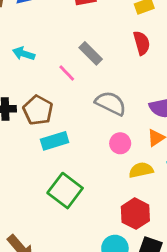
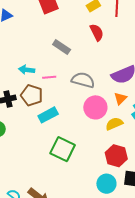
cyan arrow: (24, 54) -> (27, 70), moved
pink line: (67, 73) -> (49, 77), moved, turned -40
pink circle: (120, 143) -> (95, 107), size x1.5

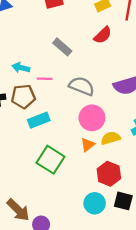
red semicircle: (97, 32) -> (103, 35), turned 66
brown pentagon: (32, 95) -> (23, 96), turned -30
orange triangle: (120, 98) -> (88, 145), moved

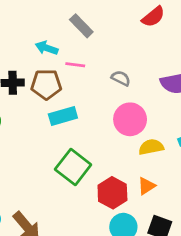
gray rectangle: (62, 47) -> (81, 26), moved
gray semicircle: (82, 86) -> (121, 78), size x0.6
orange triangle: (88, 145) -> (146, 186), moved
red hexagon: (109, 174) -> (112, 193), moved

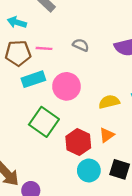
pink line: (75, 65) -> (44, 48), moved
pink circle: (130, 119) -> (66, 86), moved

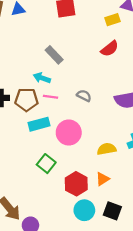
cyan arrow: (17, 22) -> (42, 78), moved
green square: (44, 122) -> (46, 164), size x0.7

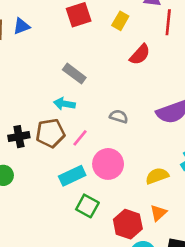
yellow rectangle: (113, 20) -> (120, 21), moved, turned -32
pink line: (50, 97) -> (80, 138), moved, turned -48
cyan rectangle: (39, 124) -> (72, 176), moved

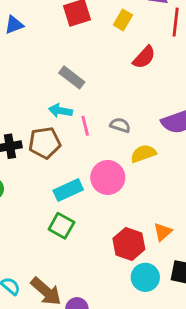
pink line: (80, 138) -> (85, 126), moved, turned -54
yellow semicircle: (157, 176) -> (143, 154), moved
green square: (87, 206) -> (61, 226), moved

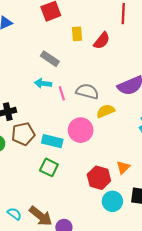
yellow rectangle: (123, 20) -> (77, 34), moved, turned -32
gray semicircle: (120, 125) -> (87, 91), size x1.5
brown pentagon: (45, 143) -> (23, 134), moved
cyan rectangle: (68, 190) -> (52, 141), turned 42

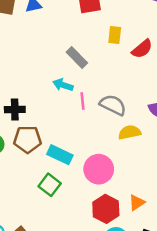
pink circle: (81, 130) -> (99, 169), moved

